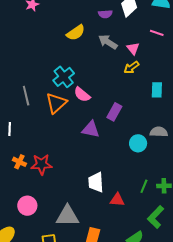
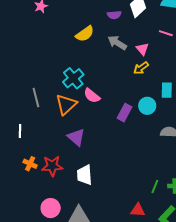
purple triangle: (91, 129) -> (76, 137), moved, turned 30
cyan circle: (138, 143) -> (147, 106), moved
white trapezoid: (96, 182) -> (84, 175), moved
red triangle: (117, 200) -> (138, 210), moved
pink circle: (27, 206) -> (51, 208), moved

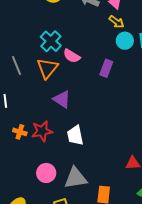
yellow arrow: (141, 68) -> (116, 22), turned -98
cyan circle: (147, 106) -> (125, 41), moved

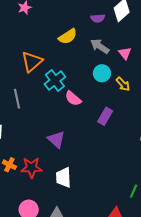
yellow arrow: (116, 22) -> (123, 84), moved
cyan circle: (125, 41) -> (102, 73), moved
orange triangle: (47, 68) -> (32, 62), moved

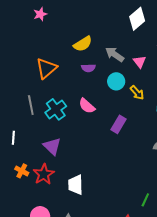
purple semicircle: (98, 18) -> (88, 68), moved
cyan cross: (55, 81) -> (56, 109), moved
purple triangle: (56, 139) -> (52, 146), moved
red star: (31, 168) -> (44, 174), turned -30

